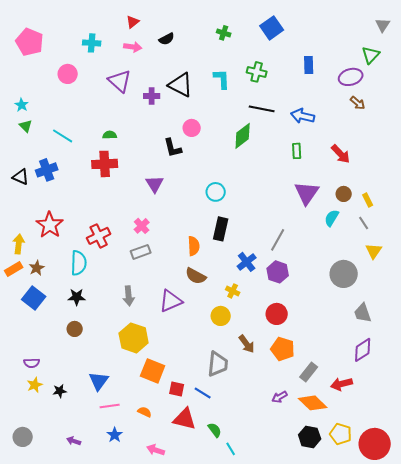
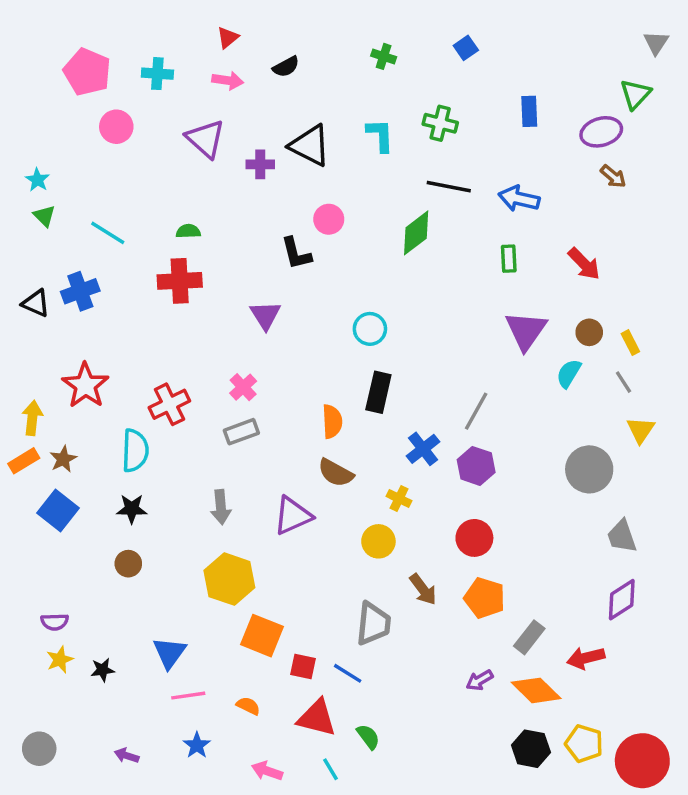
blue square: (272, 28) -> (466, 48), size x0.6
pink pentagon: (30, 42) -> (87, 72), moved
cyan line: (231, 449) -> (330, 769), moved

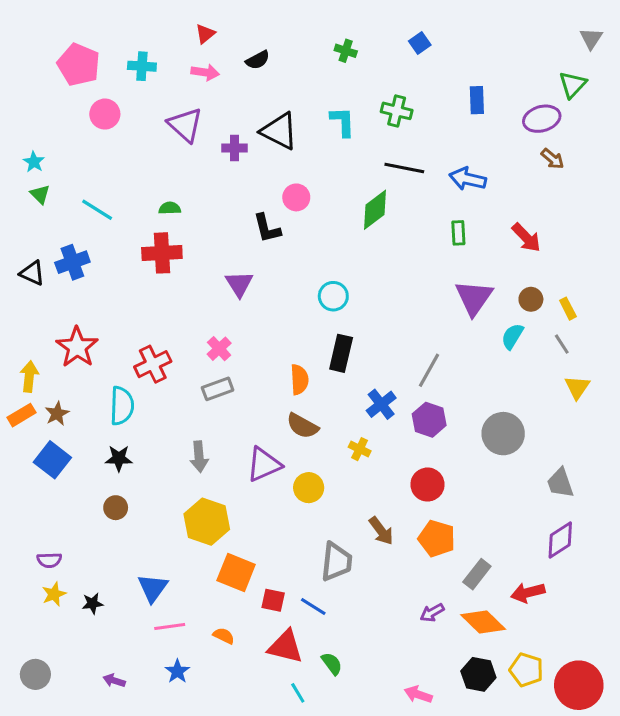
gray circle: (589, 469) -> (503, 434), moved
yellow circle: (378, 541) -> (309, 488), moved
pink arrow: (267, 771) -> (418, 694), moved

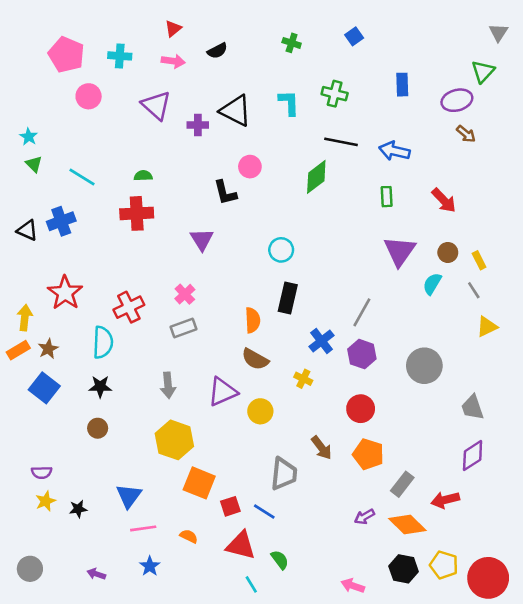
yellow triangle: (577, 387) -> (487, 327), turned 30
red square: (273, 600) -> (230, 506), turned -30

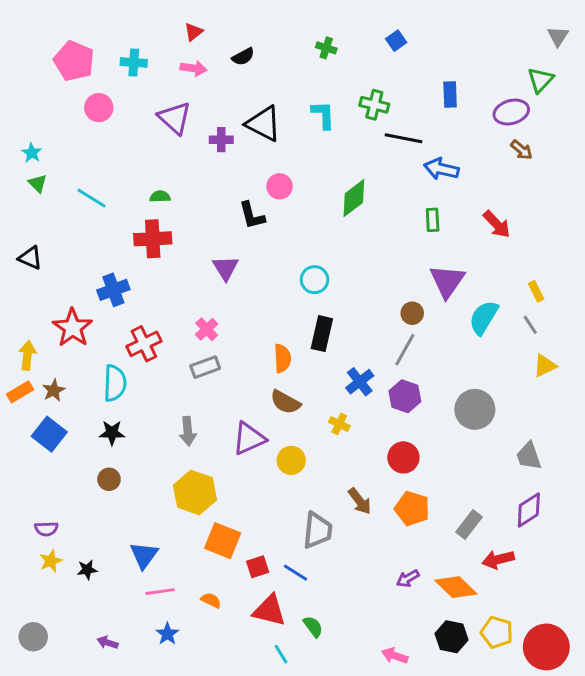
black line: (341, 142) -> (403, 138), moved
blue cross: (61, 221) -> (113, 290), moved
brown circle: (448, 252) -> (412, 313), moved
cyan semicircle: (432, 284) -> (484, 318), size x1.4
gray rectangle: (402, 484) -> (469, 525), moved

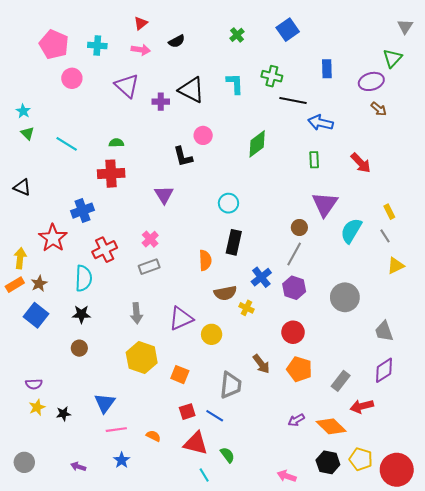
blue square: (396, 41) -> (288, 30), size x1.5
green cross: (326, 48) -> (237, 35), turned 32
brown semicircle: (285, 402) -> (225, 293), moved, turned -40
orange square: (223, 541) -> (180, 375), moved, size x0.7

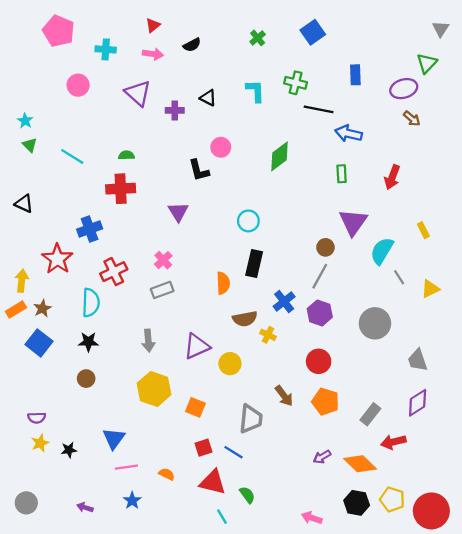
pink pentagon: (54, 44) -> (59, 31), moved
black triangle: (191, 90) -> (208, 98), size x0.6
red arrow: (361, 163) -> (392, 177), turned 65
gray line: (385, 236) -> (399, 277), moved

